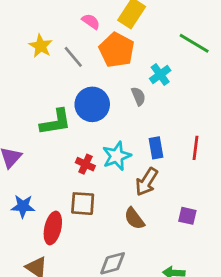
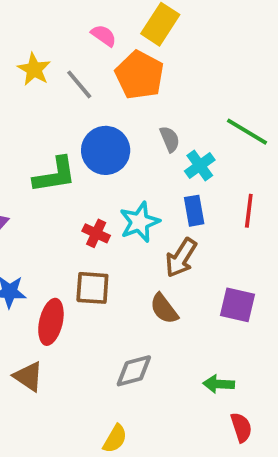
green line: (194, 43) -> (247, 132), moved
cyan cross: (160, 74) -> (200, 165), moved
purple square: (187, 216) -> (238, 305), size x1.4

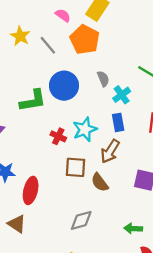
brown square: (92, 288) -> (76, 167), moved

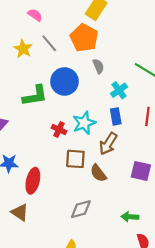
pink semicircle: (63, 15) -> (35, 15), moved
yellow star: (20, 36) -> (23, 49), moved
gray semicircle: (103, 79) -> (98, 66), moved

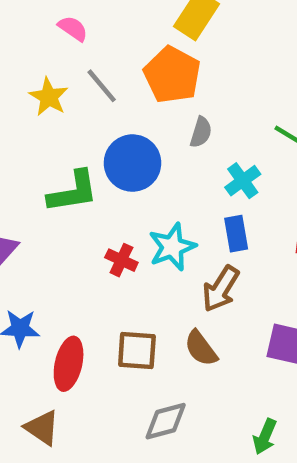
gray semicircle: (98, 66) -> (201, 132), turned 40
brown square: (75, 159) -> (137, 351), moved
green arrow: (130, 217) -> (265, 437), turned -70

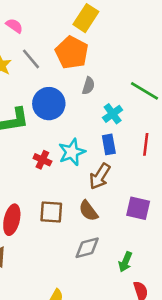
gray diamond: (166, 421) -> (87, 248), moved

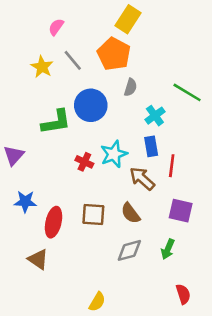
pink semicircle: (14, 26) -> (56, 27), turned -90
red line: (146, 144) -> (172, 166), moved
brown arrow: (100, 176) -> (142, 178), turned 100
green arrow: (125, 262) -> (168, 249), moved

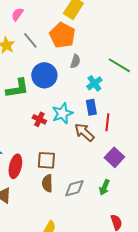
purple square: (181, 211) -> (114, 157), turned 30
brown semicircle: (131, 213) -> (47, 183), moved, turned 36

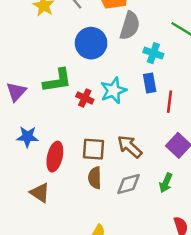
gray semicircle: (75, 61) -> (130, 26), size x1.6
cyan cross: (94, 83) -> (153, 53), turned -35
green L-shape: (17, 88) -> (57, 81), moved
brown arrow: (84, 132) -> (130, 147), moved

